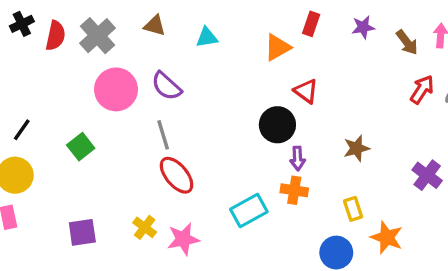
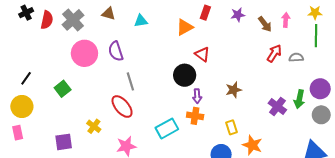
purple semicircle: (166, 86) -> (116, 51), turned 30
gray line: (163, 135) -> (130, 81), moved
yellow cross: (145, 227) -> (94, 126), moved

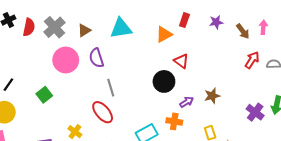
brown triangle: (108, 14) -> (84, 30), moved, turned -48
cyan triangle: (141, 21) -> (121, 28), size x1.6
purple arrow: (197, 96) -> (187, 102), moved, turned -120

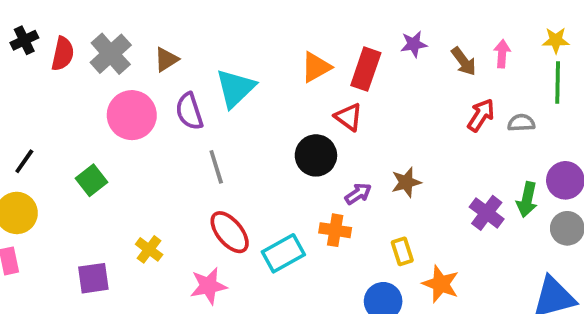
red rectangle: (184, 20) -> (366, 69), moved, size x1.5
cyan triangle: (121, 28) -> (235, 88), moved, turned -35
red ellipse: (103, 112) -> (230, 232), moved

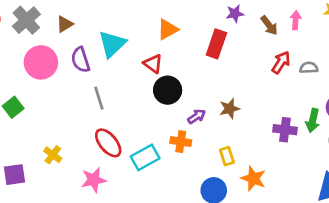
red rectangle: (366, 69) -> (216, 44), moved
red triangle: (349, 117) -> (153, 64), moved
purple cross: (487, 213) -> (285, 130), turned -30

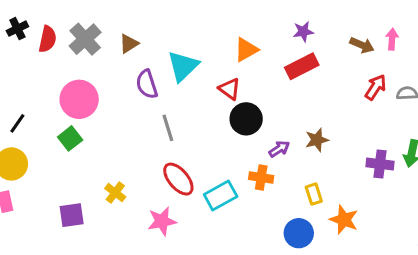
purple star: (235, 14) -> (303, 32), moved
brown arrow: (269, 25) -> (362, 45), turned -30
red rectangle: (216, 44) -> (302, 66), turned 44
pink circle: (41, 62) -> (79, 99), moved

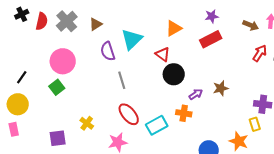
yellow rectangle: (314, 194) -> (255, 124), moved

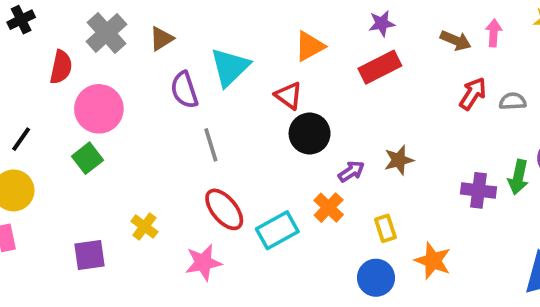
red semicircle: (42, 21) -> (61, 67), moved
orange cross: (184, 113) -> (329, 208), turned 35
yellow rectangle: (255, 124) -> (385, 228), moved

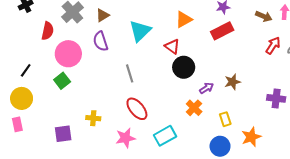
purple semicircle: (184, 90) -> (101, 41), moved
yellow cross: (144, 226) -> (93, 118), turned -32
cyan rectangle: (277, 230) -> (165, 136), moved
orange star: (433, 261) -> (251, 137), turned 30

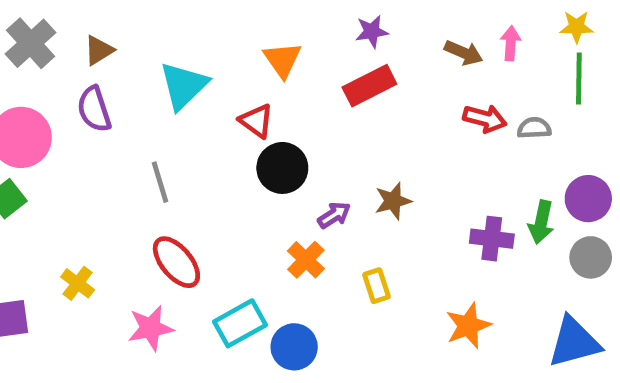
orange triangle: (184, 19) -> (282, 60), turned -36
red arrow: (273, 45) -> (485, 119), turned 72
yellow cross: (93, 118) -> (78, 283), turned 32
orange star: (251, 137) -> (468, 326), moved
blue circle: (220, 146) -> (294, 347), moved

